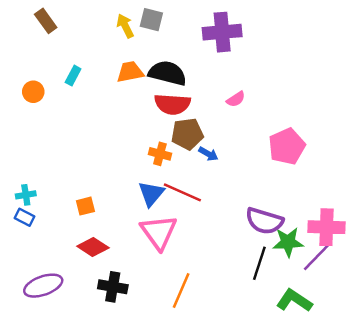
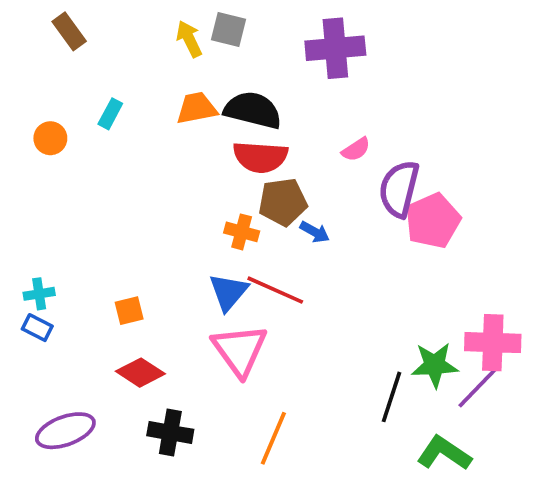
purple semicircle: (264, 221) -> (399, 189), moved, turned 87

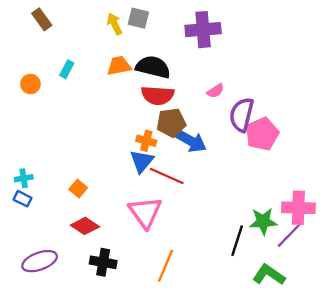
blue arrow: (315, 232) -> (191, 141), size x1.8
blue triangle: (228, 292) -> (142, 161), moved
orange square: (129, 311) -> (78, 188), turned -36

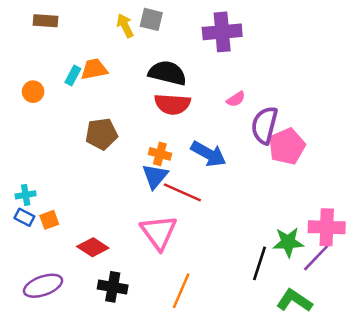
brown rectangle: (42, 19) -> (46, 21), turned -50
orange trapezoid: (119, 66) -> (94, 69), moved
brown pentagon: (171, 123) -> (101, 134), moved
orange square: (78, 188) -> (49, 220), moved, turned 30

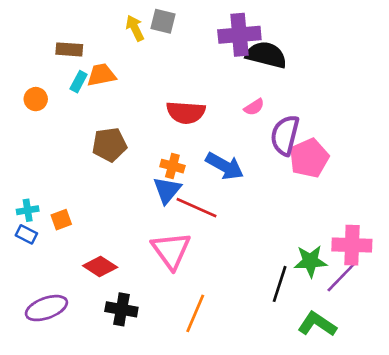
brown rectangle: (46, 21) -> (69, 49), moved
black semicircle: (167, 73) -> (266, 55), moved
orange square: (49, 220) -> (61, 220), moved

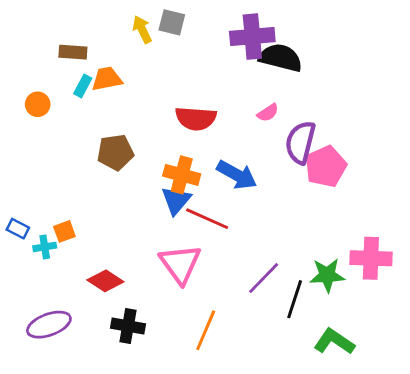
orange cross: (172, 166) -> (182, 175), size x1.4
cyan cross: (28, 210) -> (45, 247), moved
blue rectangle: (26, 234) -> (18, 229), moved
purple line: (341, 277) -> (264, 278), moved

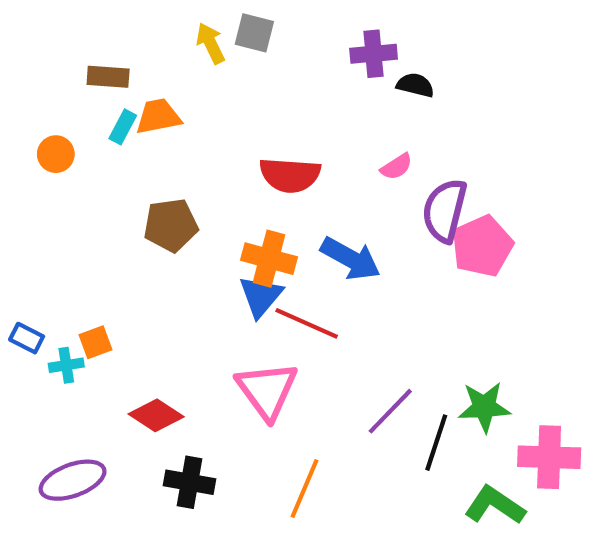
purple cross: (252, 37) -> (374, 54), size x0.7
black semicircle: (281, 58) -> (415, 85), size x0.6
pink cross: (371, 258) -> (549, 457), moved

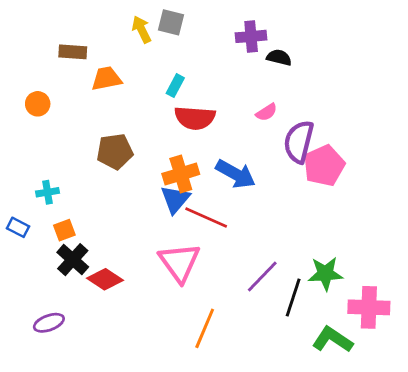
cyan rectangle: (123, 127) -> (175, 86), moved
orange cross: (269, 259) -> (181, 174), turned -32
cyan cross: (66, 365) -> (47, 192), moved
purple ellipse: (73, 480) -> (49, 323), size x0.7
black cross: (190, 482) -> (73, 260), moved, turned 32

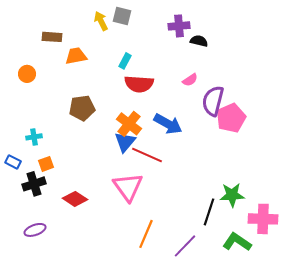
orange cross: (181, 174) -> (129, 124), turned -35
black cross: (73, 260) -> (34, 184), moved, turned 30
purple line: (262, 276) -> (185, 246), moved

